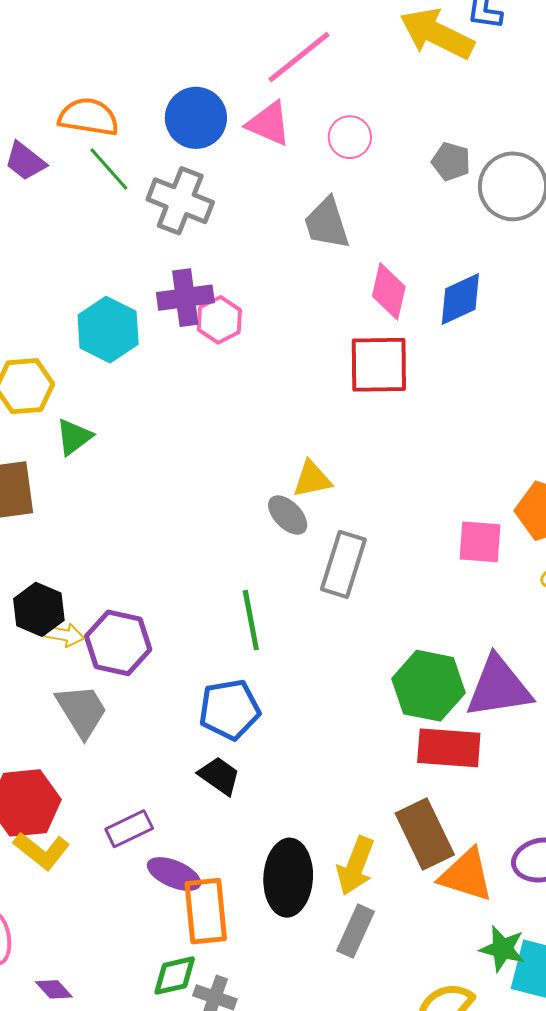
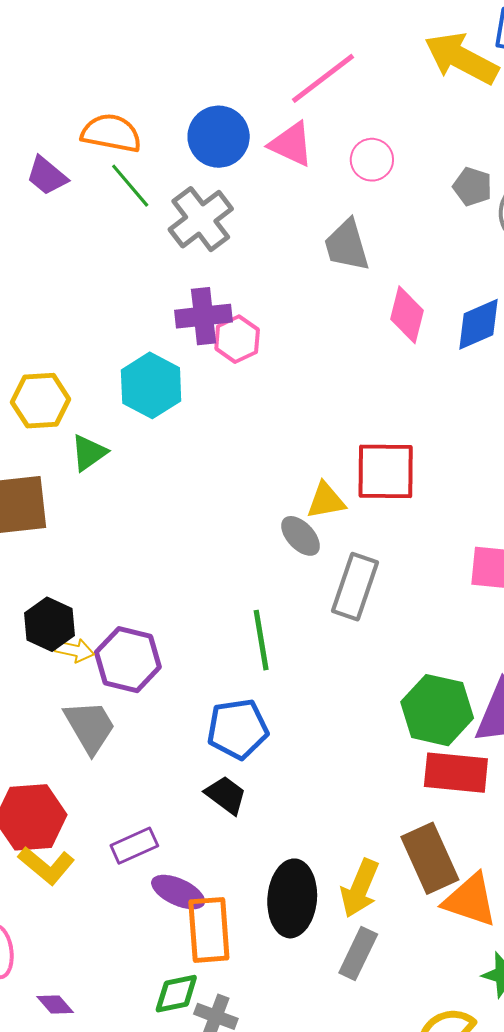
gray cross: (180, 201) -> (201, 219), turned 30
cyan hexagon: (108, 330) -> (151, 385), moved
red square: (379, 365) -> (386, 471), moved

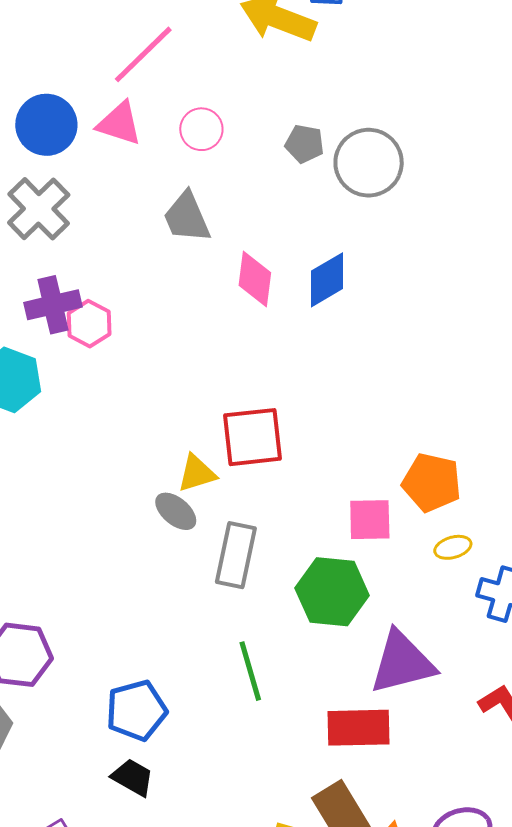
green line: (261, 640) -> (250, 671), moved
green hexagon: (437, 710) -> (332, 592), moved

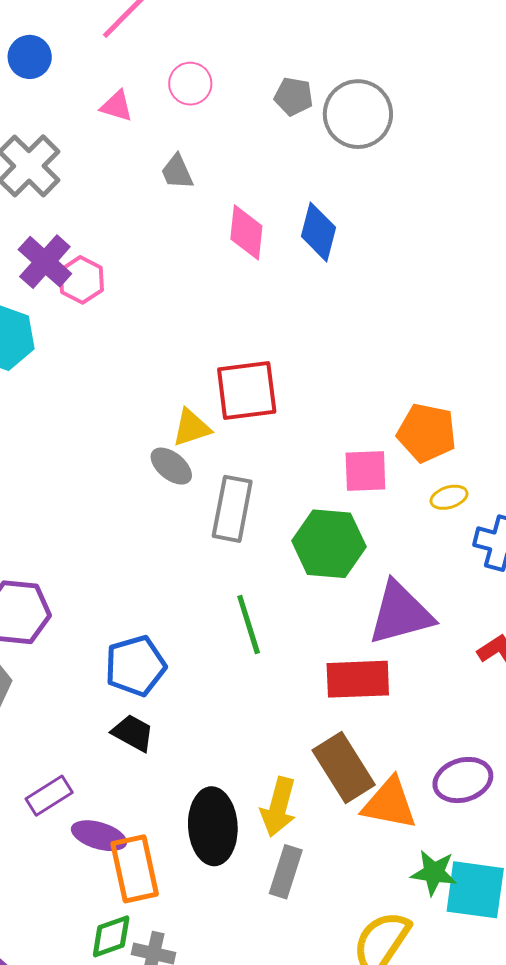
pink triangle: (119, 124) -> (117, 106), moved, size x0.7
blue circle: (46, 125) -> (30, 57), moved, size x0.7
gray trapezoid: (187, 217) -> (177, 172), size x0.7
blue diamond: (327, 280) -> (318, 232), turned -44
purple cross: (53, 305) -> (45, 262), turned -34

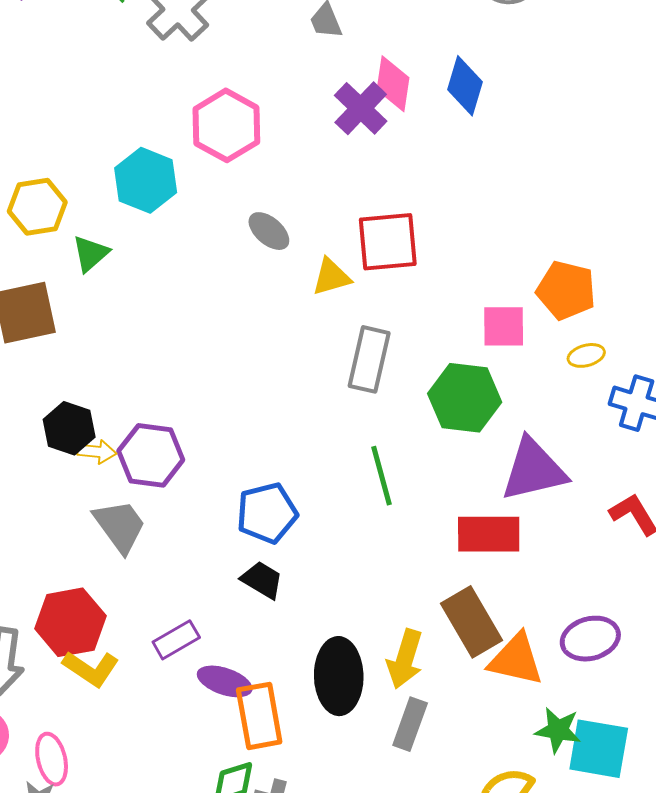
purple cross: (45, 262) -> (361, 108), moved
pink hexagon: (81, 280) -> (226, 125), size x1.5
gray ellipse: (171, 466) -> (269, 231), moved

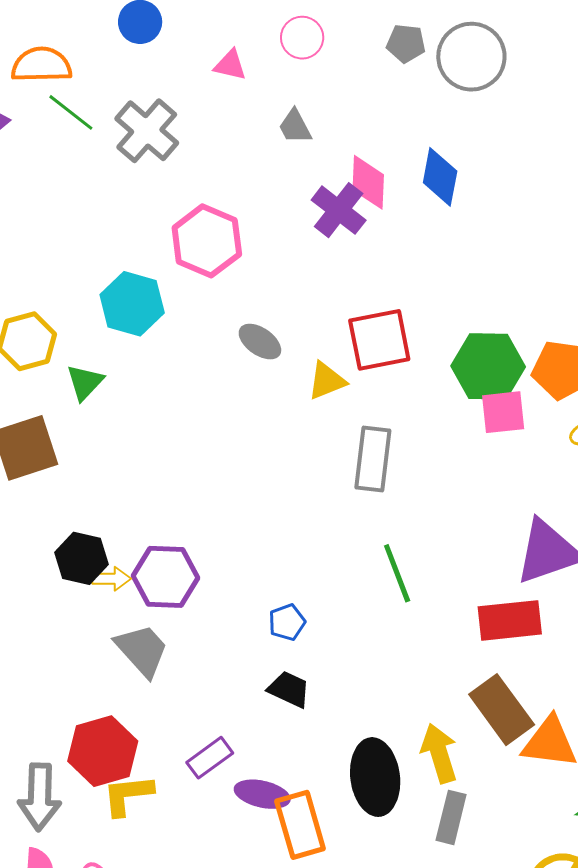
green hexagon: (465, 398) -> (488, 366), moved
blue pentagon: (267, 513) -> (287, 622), size x0.6
yellow arrow: (405, 659) -> (439, 753), turned 152
yellow L-shape: (91, 669) -> (128, 795), turned 146

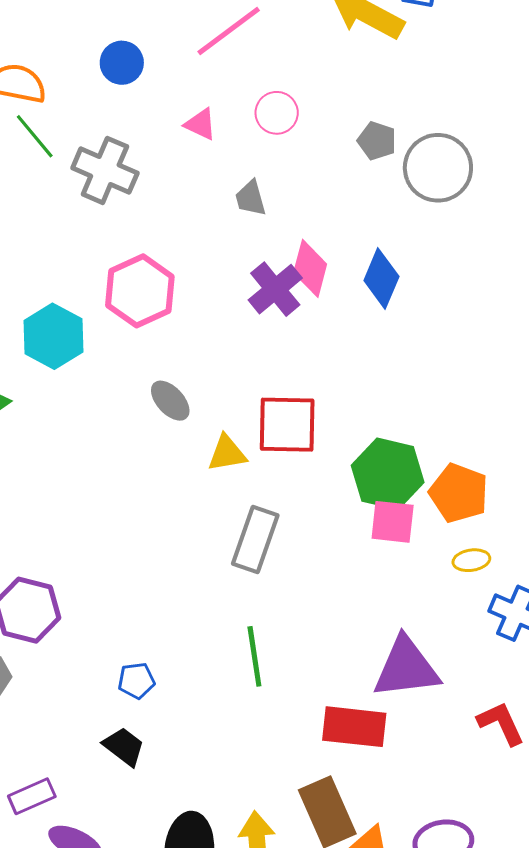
gray cross: (147, 131) -> (105, 170), turned -30

